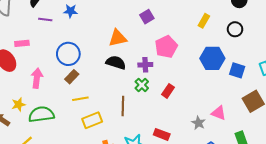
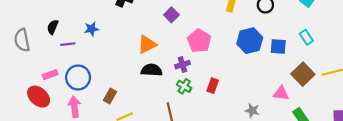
blue circle: (68, 54) -> (78, 77), moved
pink triangle: (219, 113) -> (281, 93), moved

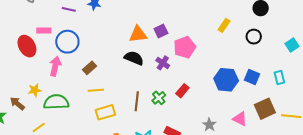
purple square: (171, 15) -> (161, 31), moved
blue hexagon: (250, 41) -> (226, 80), moved
purple cross: (182, 65) -> (163, 63), turned 32
green cross: (184, 86) -> (159, 98), moved

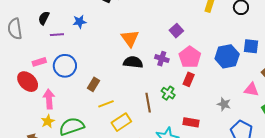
purple square: (161, 31) -> (176, 31), moved
orange triangle: (138, 34) -> (130, 38), turned -42
pink pentagon: (185, 47) -> (190, 57), moved
pink arrow: (55, 66) -> (49, 99), moved

